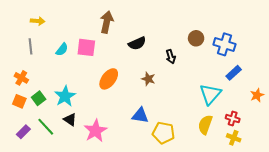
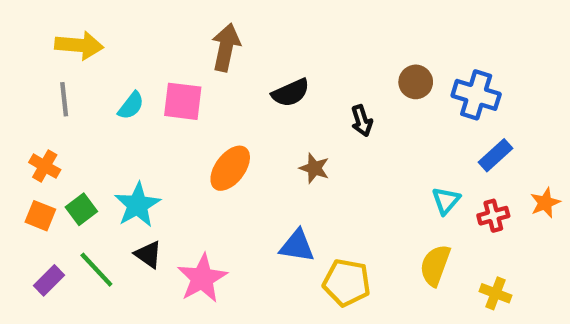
yellow arrow: (38, 21) -> (79, 45), size x1.5
cyan triangle: (210, 94) -> (446, 201), size x0.6
red cross: (233, 119) -> (493, 216), moved, turned -32

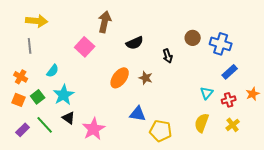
pink square: (183, 101) -> (85, 47), turned 36
cyan semicircle: (131, 106) -> (53, 71), moved
orange ellipse: (230, 168) -> (120, 78), moved
yellow cross: (496, 293) -> (233, 125), moved, turned 32

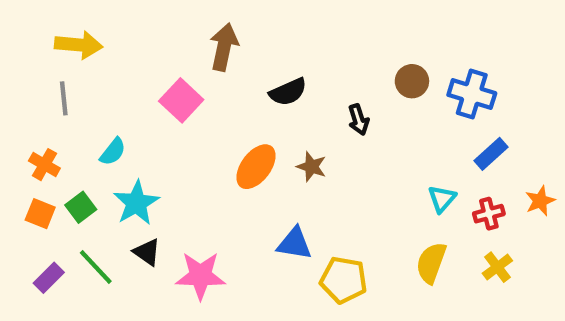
pink star: (94, 129) -> (200, 276), turned 30

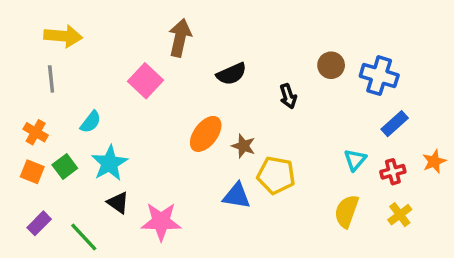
brown star: (312, 167) -> (243, 146), moved
green line: (96, 267) -> (84, 237), moved
yellow pentagon: (344, 280) -> (276, 175), moved

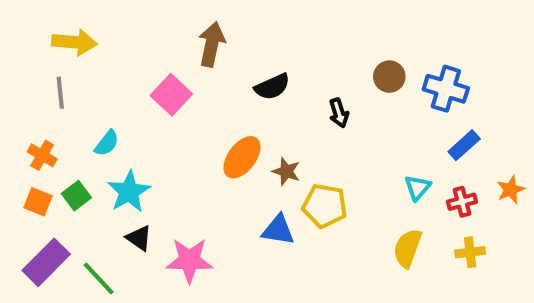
yellow cross: (400, 215) -> (470, 252), turned 30
purple rectangle: (39, 223) -> (46, 262), size x1.6

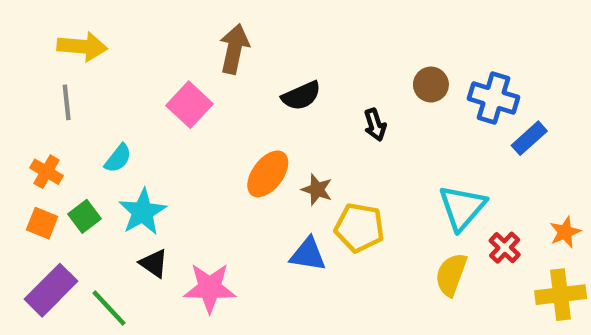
blue rectangle: (464, 145) -> (529, 138), moved
cyan triangle: (418, 188) -> (462, 207), size x1.6
orange star: (510, 190) -> (565, 232), moved
red cross: (462, 202) -> (505, 248), moved, turned -32
yellow cross: (470, 252) -> (561, 295), moved, size x1.5

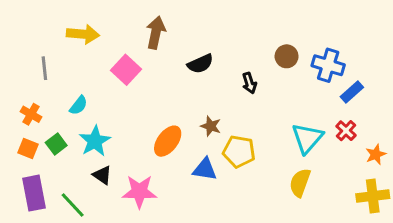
yellow arrow: (82, 47) -> (83, 34), moved
orange ellipse: (268, 174) -> (168, 141), moved
red cross: (505, 248) -> (346, 131), moved
purple rectangle: (51, 290) -> (34, 193), turned -56

